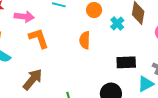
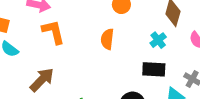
cyan cross: (117, 23) -> (158, 40), moved

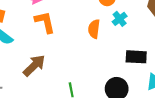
cyan cross: (158, 40) -> (120, 19), moved

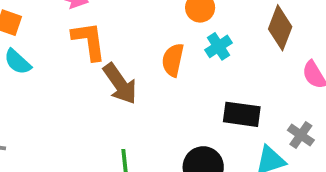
brown arrow: (34, 66) -> (120, 84), moved, turned 95

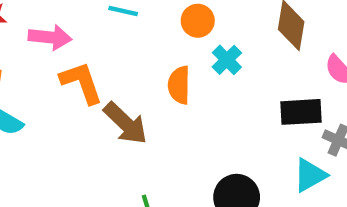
black rectangle: (242, 114) -> (301, 112), moved

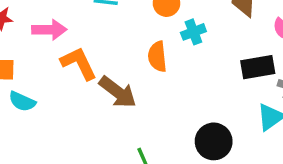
cyan cross: (227, 60) -> (193, 32), turned 30

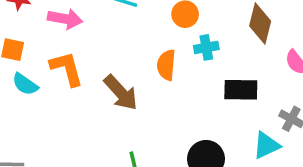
orange L-shape: (79, 63) -> (67, 69), moved
black rectangle: (258, 67) -> (241, 90), moved

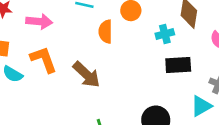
cyan cross: (206, 47) -> (165, 34), moved
orange semicircle: (166, 65) -> (105, 32), moved

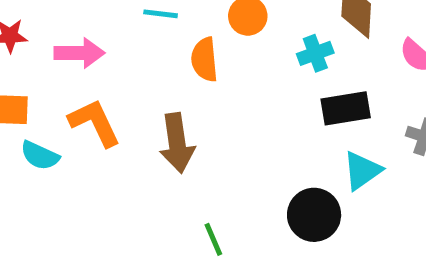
brown arrow: (86, 75) -> (177, 143), turned 44
cyan triangle: (201, 106) -> (362, 171), moved

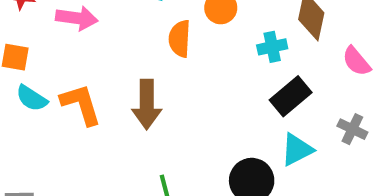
black rectangle: (346, 108) -> (291, 96), turned -39
orange L-shape: (95, 123) -> (81, 104), moved

